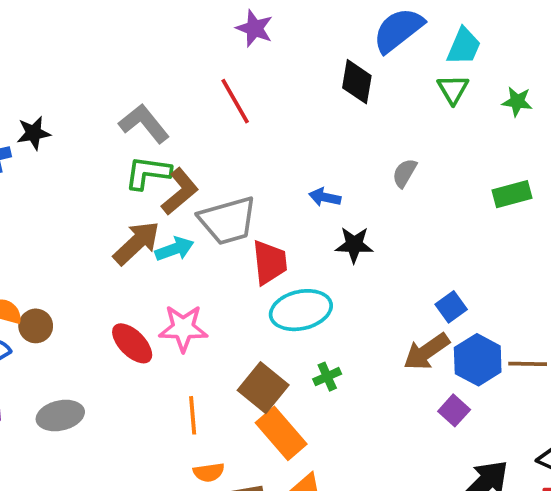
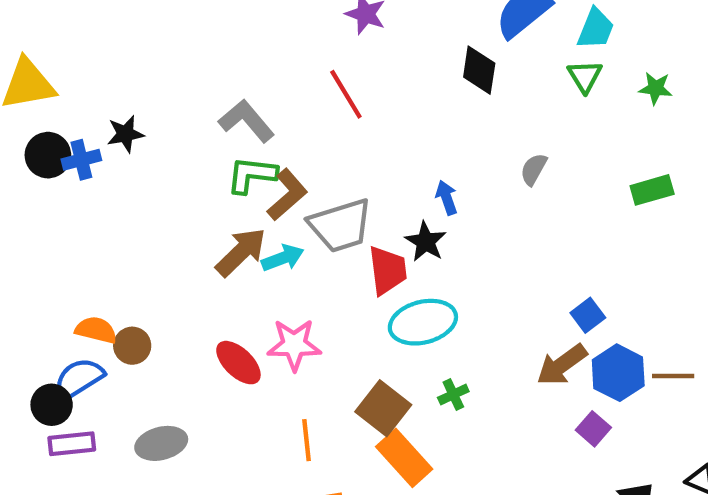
blue arrow: (325, 197) -> (447, 198), turned 60
black star: (354, 245) -> (426, 242), moved, turned 30

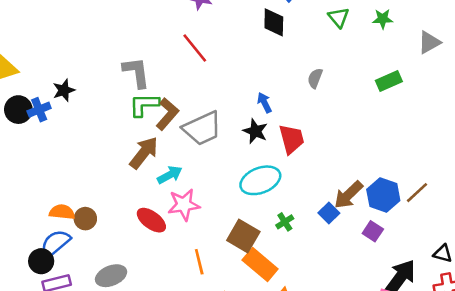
gray L-shape: (246, 121) -> (136, 72), turned 40
cyan arrow: (283, 258) -> (170, 175), moved
red trapezoid: (388, 270) -> (292, 139), moved
blue square: (588, 315) -> (329, 213), moved
brown line: (673, 376) -> (417, 193), turned -35

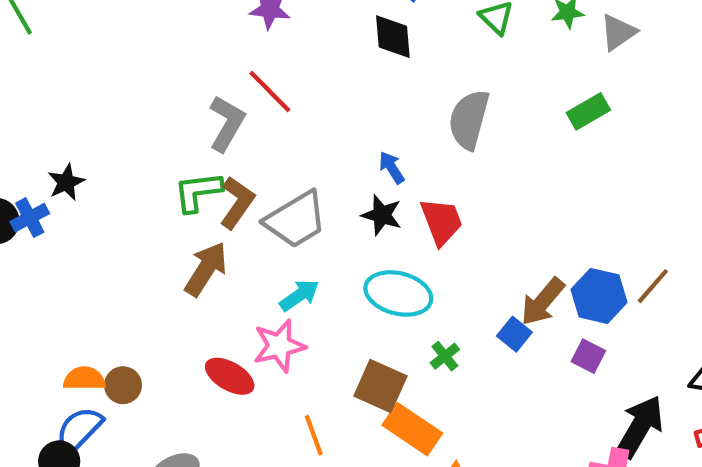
gray triangle: (429, 42) -> (618, 32), moved
gray L-shape: (136, 72) -> (227, 123), moved, turned 44
gray semicircle: (315, 78) -> (469, 119), size x1.8
cyan arrow: (170, 175) -> (299, 295), moved
cyan ellipse: (260, 180) -> (398, 293), turned 42

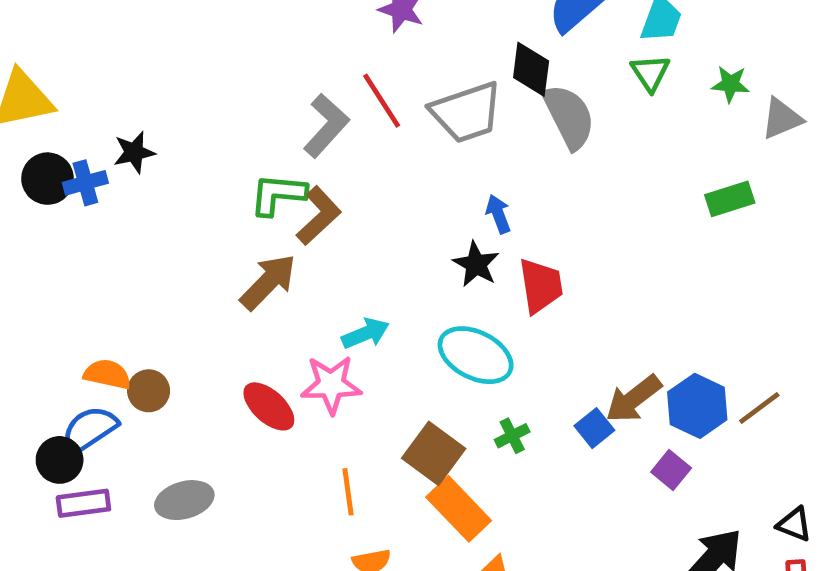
gray semicircle: (469, 119) -> (569, 117), moved, turned 126
gray trapezoid: (296, 220) -> (466, 112), moved

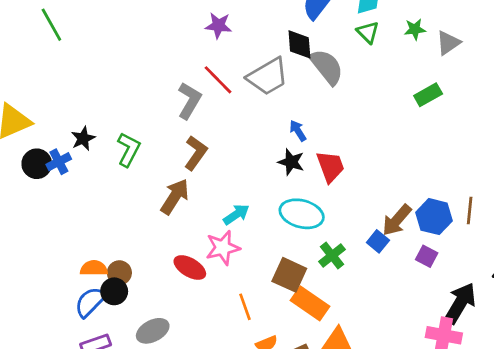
green L-shape: (278, 194) -> (129, 149), moved, turned 124
brown line: (759, 408) -> (470, 210), turned -36
green cross: (512, 436) -> (332, 255), size x1.4
black circle: (60, 460) -> (114, 291), moved

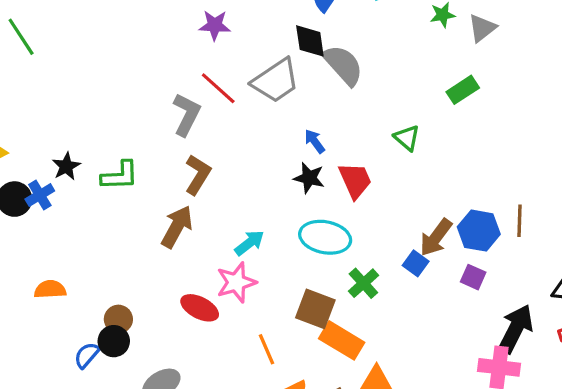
green triangle: (368, 32) -> (407, 138), moved
green L-shape: (129, 149) -> (120, 176), turned 64
orange semicircle: (94, 268) -> (50, 289), moved
blue semicircle: (90, 302) -> (87, 355), size x0.7

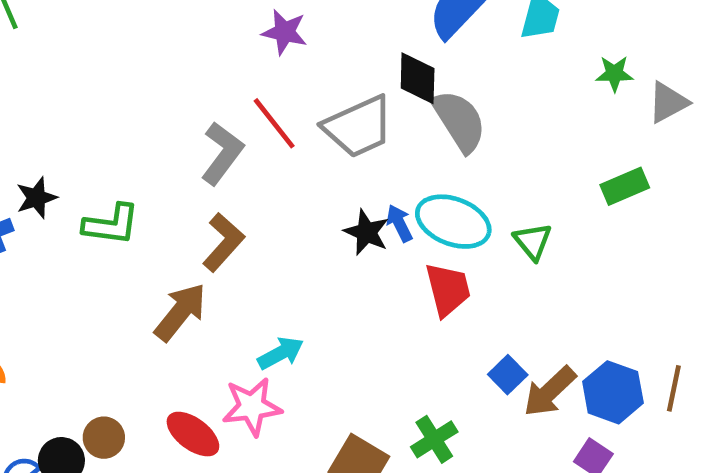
black star: (309, 178) -> (366, 232), moved
cyan ellipse: (325, 237) -> (453, 222), moved
blue square: (416, 263) -> (508, 375), moved
brown circle: (118, 319) -> (104, 438), moved

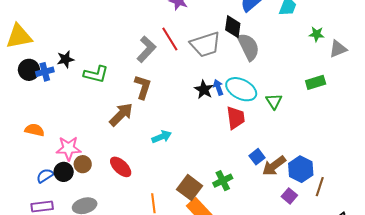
brown L-shape: (223, 242) -> (143, 87), turned -30
brown line: (674, 388) -> (320, 187), moved
pink star: (252, 407) -> (69, 148), moved

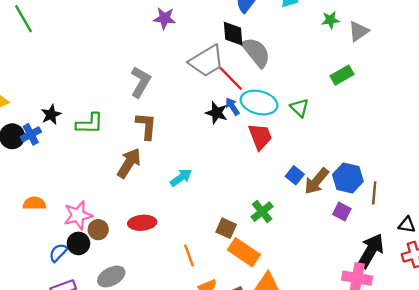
red line: (170, 39) -> (231, 78), moved
red ellipse: (121, 167) -> (142, 223), turned -35
brown square: (190, 188) -> (226, 228), size x0.7

